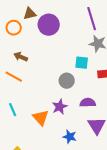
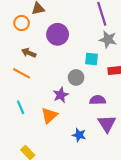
purple circle: (49, 25) -> (58, 34), moved
purple star: (60, 107) -> (61, 95), moved
orange triangle: (41, 118) -> (49, 115), turned 30

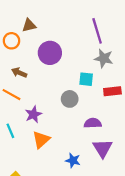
purple star: (61, 95) -> (33, 114), moved

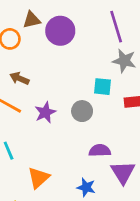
purple circle: (50, 53) -> (60, 31), moved
purple star: (33, 114) -> (45, 112), moved
purple semicircle: (93, 123) -> (100, 151), moved
orange triangle: (41, 140) -> (38, 178), moved

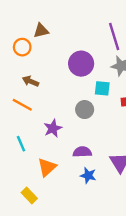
purple circle: (60, 31) -> (81, 64), moved
purple star: (45, 112) -> (53, 128), moved
purple semicircle: (100, 151) -> (82, 152), moved

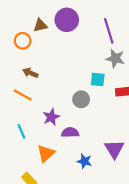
purple circle: (81, 64) -> (67, 20), moved
purple semicircle: (82, 152) -> (70, 132), moved

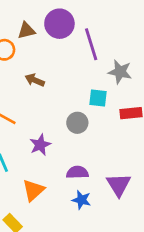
purple line: (109, 31) -> (91, 44), moved
brown arrow: (30, 73) -> (35, 80), moved
purple semicircle: (70, 132) -> (77, 172), moved

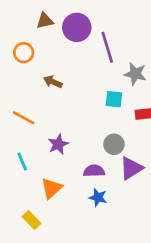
brown triangle: (26, 31) -> (45, 21), moved
gray circle: (77, 123) -> (114, 144), moved
purple triangle: (119, 185) -> (131, 168), moved, turned 30

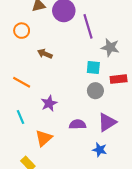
gray circle: (114, 144) -> (95, 91), moved
blue star: (98, 197) -> (100, 150), moved

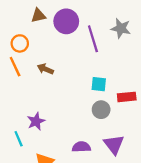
gray star: (110, 47) -> (121, 28), moved
orange line: (22, 82) -> (15, 67), moved, turned 36
purple star: (49, 103) -> (36, 121), moved
purple triangle: (107, 122) -> (114, 145), turned -36

